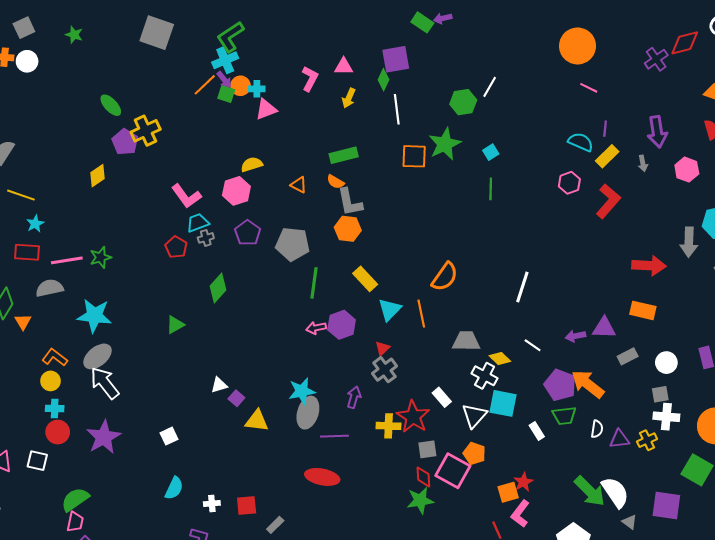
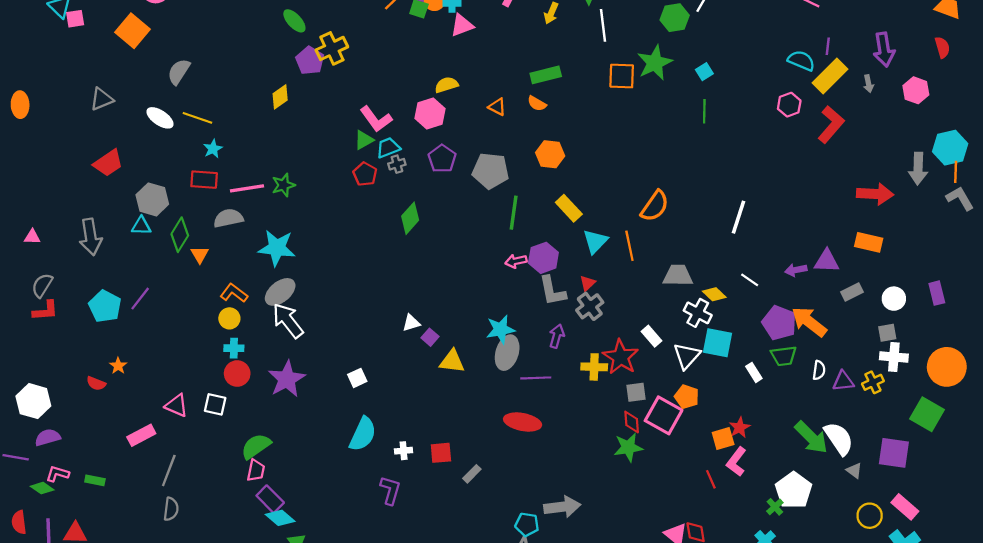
yellow rectangle: (607, 156) -> (830, 76), size x1.4
gray L-shape: (350, 202) -> (552, 291), moved
green triangle: (175, 325) -> (364, 140), moved
cyan semicircle: (174, 488) -> (363, 434), size x1.4

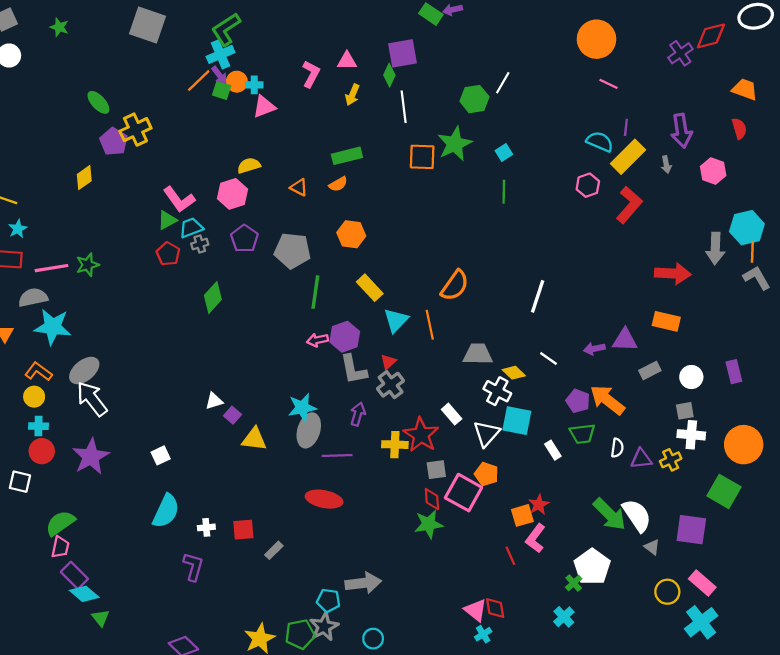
orange semicircle: (537, 104) -> (338, 184), turned -60
cyan star: (277, 248) -> (53, 327), moved
purple pentagon: (779, 323) -> (578, 401), size x0.7

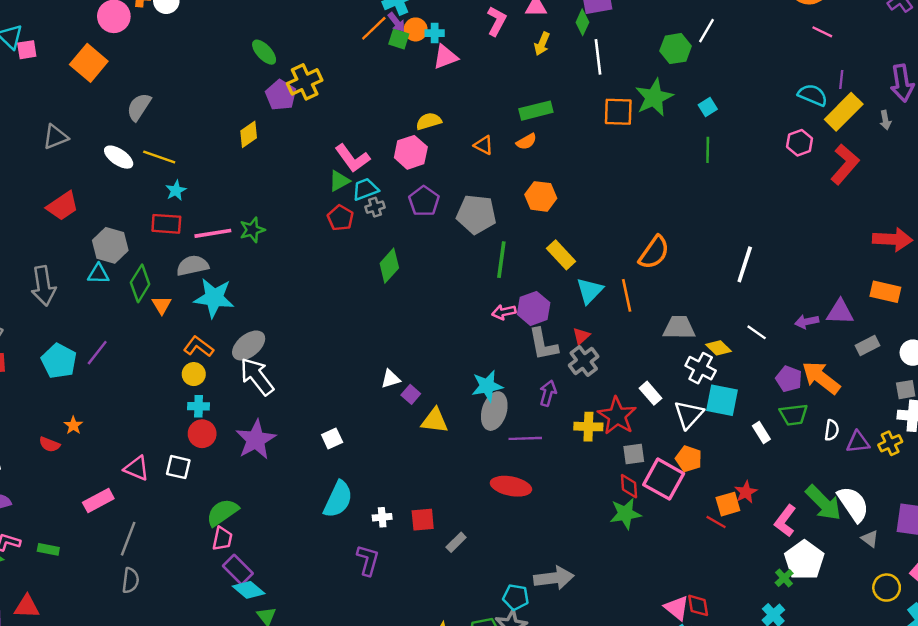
pink L-shape: (535, 538) -> (785, 521), moved
red line: (510, 556) -> (716, 522), moved, turned -36

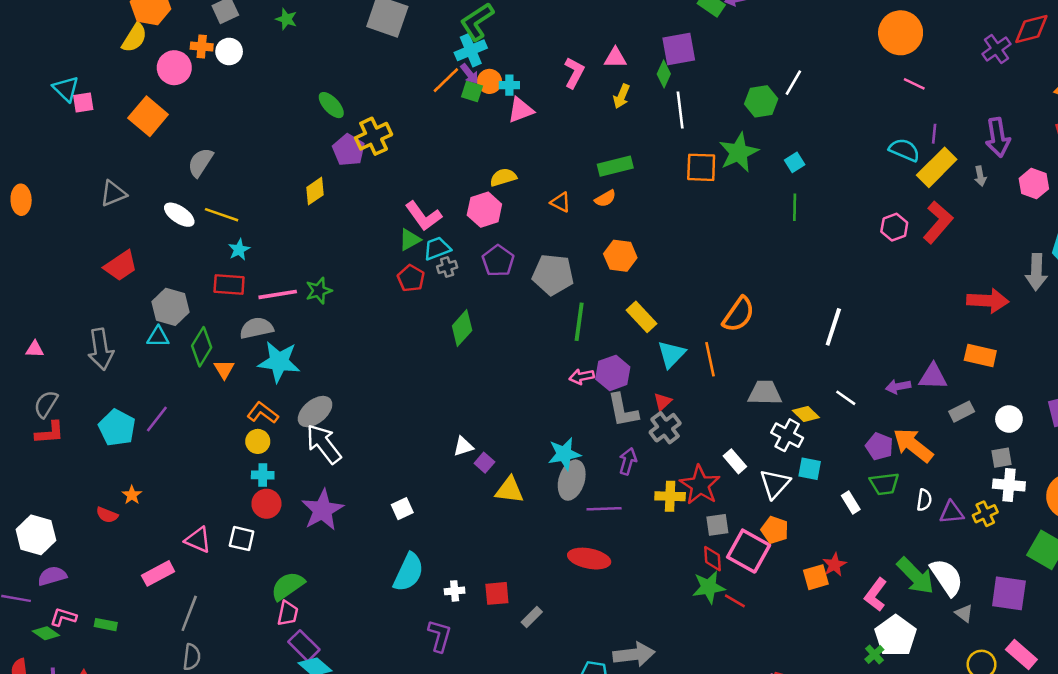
pink hexagon: (800, 143) -> (894, 227), moved
cyan square: (722, 400) -> (810, 469), size x0.7
red line: (716, 522) -> (735, 601), moved

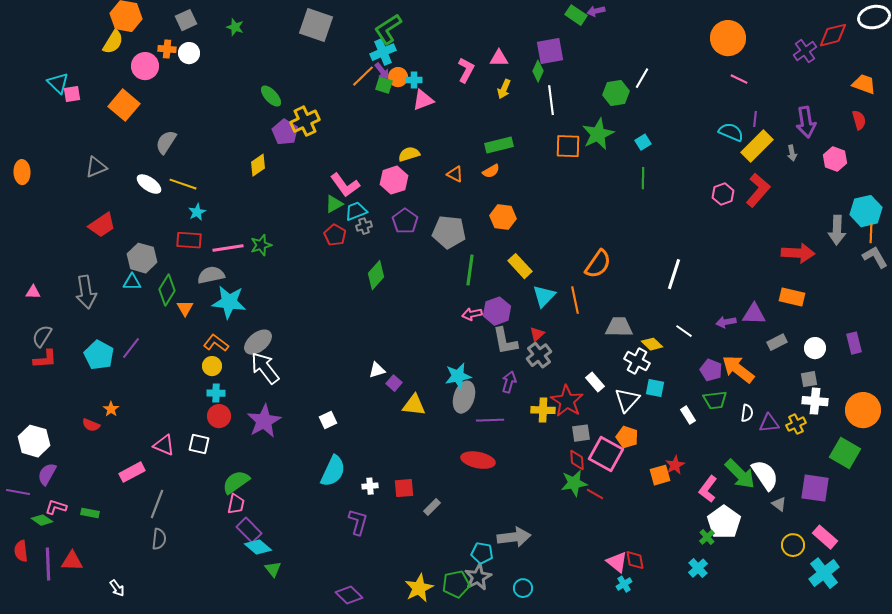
purple semicircle: (52, 576) -> (47, 474), turned -45

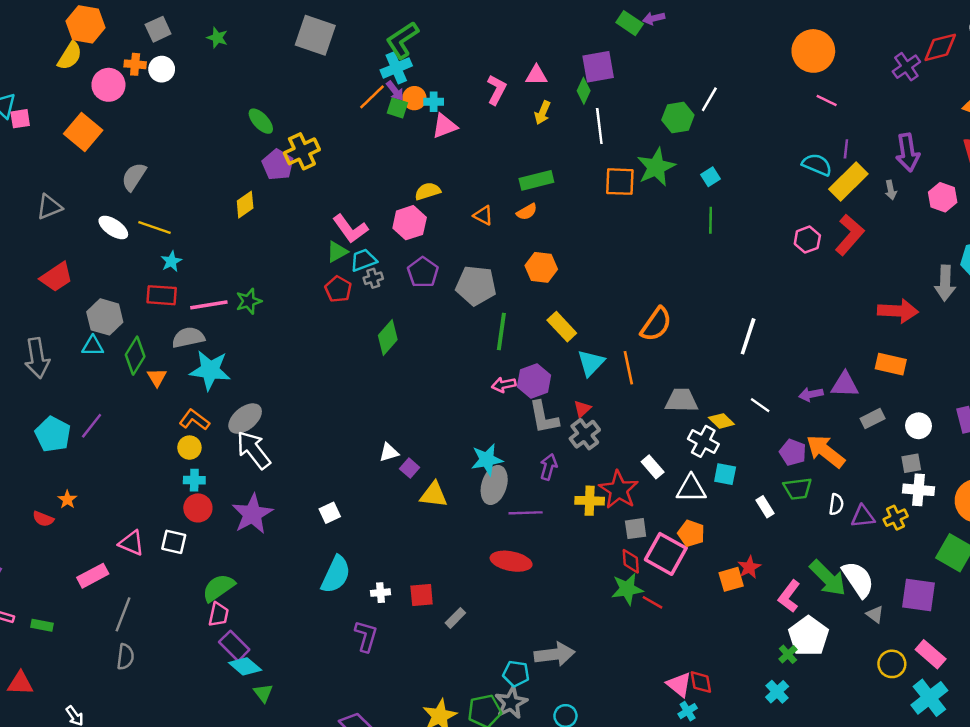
white triangle: (627, 400) -> (691, 489), turned 48

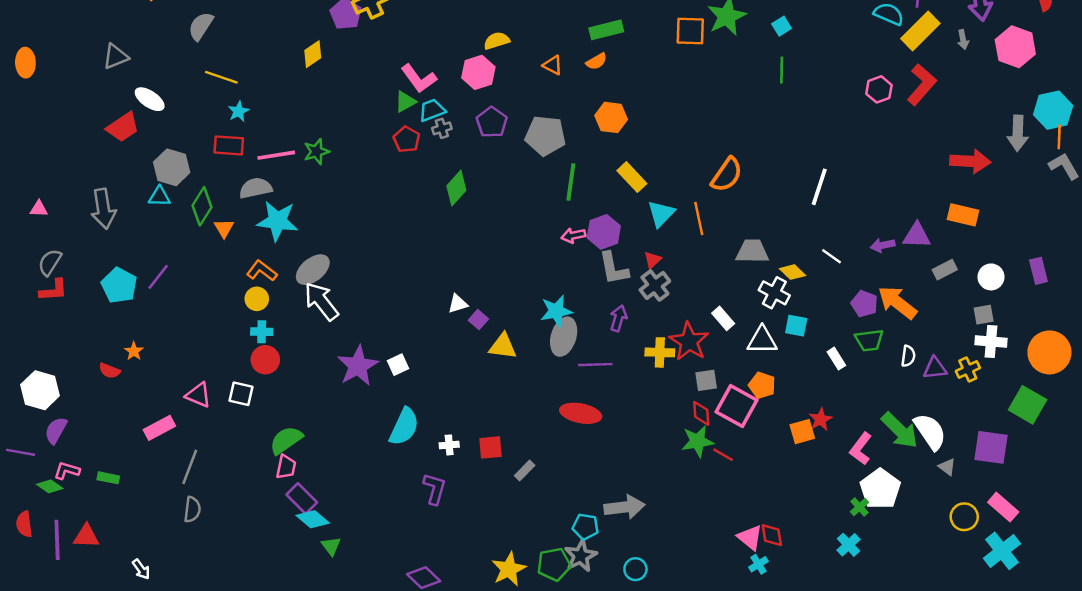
pink hexagon: (943, 197) -> (1015, 47), size x1.4
white ellipse: (113, 227) -> (150, 99), moved
purple star: (252, 514) -> (358, 366), moved

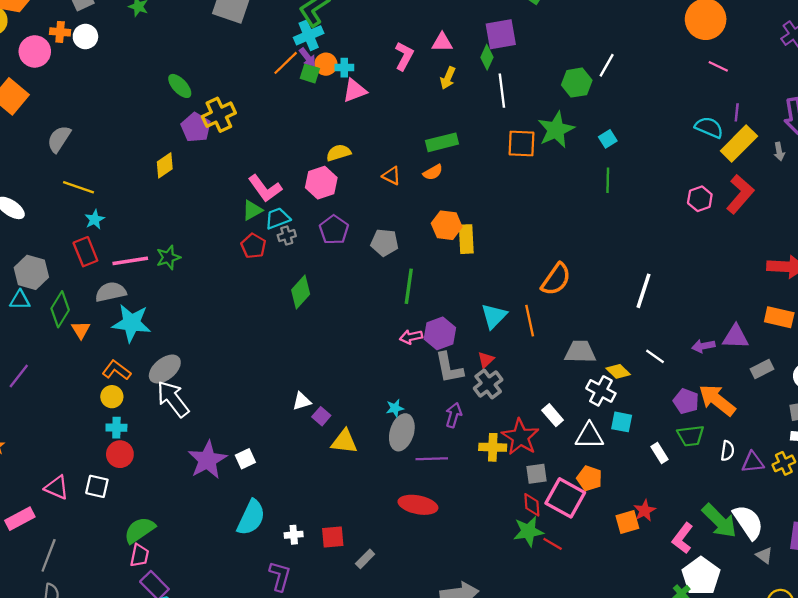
gray pentagon: (545, 136) -> (385, 242), size x0.7
red rectangle: (229, 145) -> (85, 252), turned 64
yellow rectangle: (632, 177) -> (466, 239), moved, turned 40
cyan star: (556, 311) -> (395, 408), size x0.6

